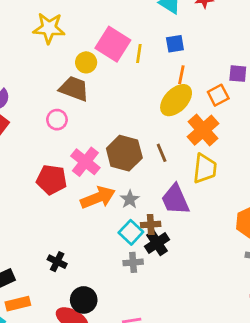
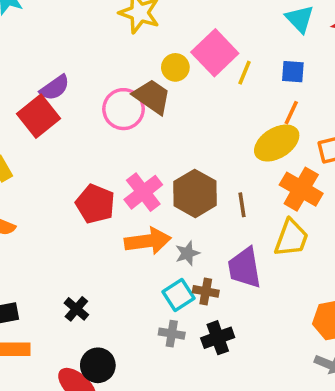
pink circle: (57, 120) -> (123, 109), moved, size x1.5
orange cross: (203, 130) -> (301, 189), turned -32
black cross: (157, 243) -> (218, 338), moved

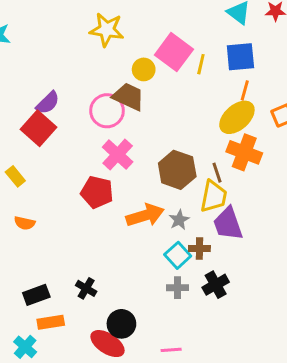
blue square: (293, 72) -> (240, 57), size x1.5
orange cross: (301, 189) -> (244, 152), moved
pink cross: (143, 192) -> (118, 155), moved
yellow trapezoid: (291, 238) -> (214, 196), moved
black cross: (76, 309) -> (86, 288), moved

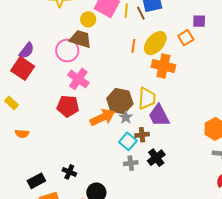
orange line: (245, 90) -> (133, 46), moved
brown hexagon: (177, 170) -> (120, 101), moved
brown line: (217, 173) -> (141, 13), moved

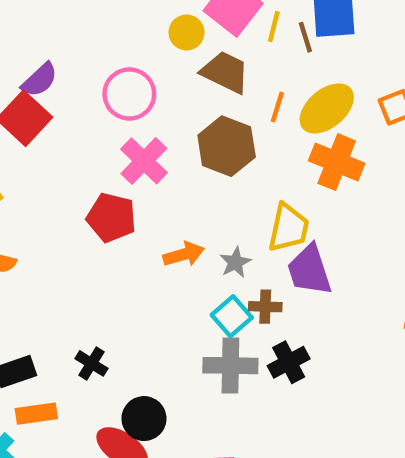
brown trapezoid: (80, 39) -> (225, 72), moved
brown hexagon: (120, 101) -> (227, 146), moved
orange arrow: (102, 117) -> (184, 254), size x0.7
gray cross: (131, 163) -> (230, 366), size x1.6

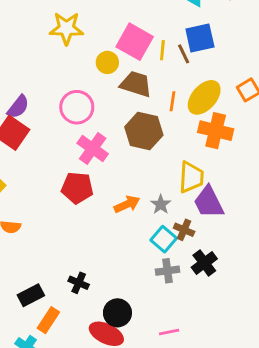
brown cross: (265, 307) -> (184, 230), turned 30
gray cross: (230, 366) -> (167, 271), size x0.7
orange rectangle: (36, 414) -> (48, 320), turned -40

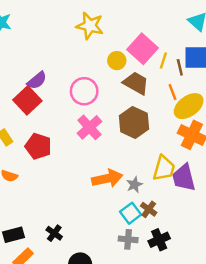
orange line: (173, 101) -> (173, 92), moved, turned -42
red pentagon: (77, 188) -> (38, 146), moved
purple trapezoid: (209, 202) -> (184, 178), moved
orange arrow: (127, 204) -> (107, 178), size x1.4

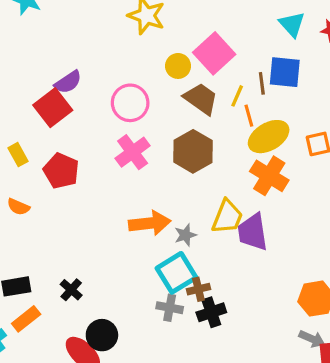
yellow line: (163, 61) -> (237, 96), moved
brown cross: (149, 209) -> (198, 289), moved, turned 35
cyan square: (131, 213) -> (176, 273), size x1.4

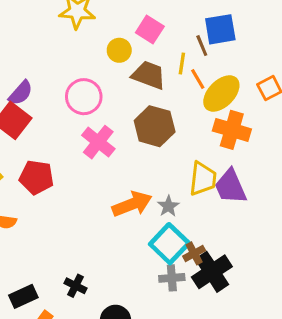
pink square: (214, 53) -> (150, 30), size x0.7
black cross: (211, 312) -> (212, 272), size x1.4

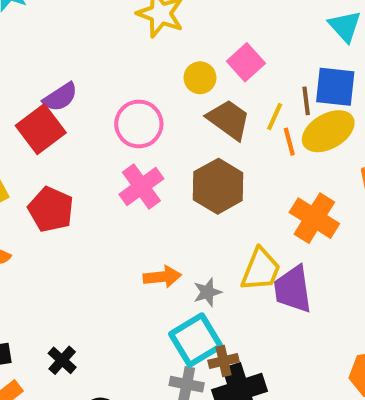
yellow ellipse: (221, 93) -> (328, 131), moved
orange arrow: (132, 204) -> (162, 277), size x0.7

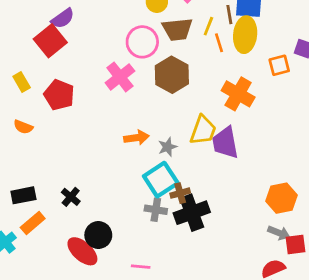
brown trapezoid: (229, 120) -> (177, 29), turned 140
pink circle: (139, 124) -> (142, 42), moved
yellow ellipse: (328, 131) -> (245, 35), turned -52

